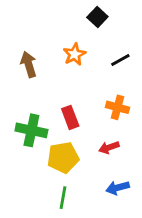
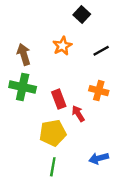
green cross: (31, 130) -> (23, 87), moved
red arrow: (109, 148) -> (78, 114), moved, turned 77

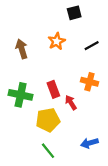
black square: (82, 14) -> (74, 13), turned 32
green cross: (23, 87) -> (21, 95), moved
green line: (53, 167) -> (48, 151), turned -49

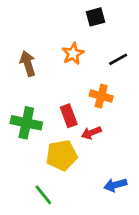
orange cross: (89, 82) -> (101, 96), moved
red arrow: (71, 103) -> (91, 133), turned -80
green line: (48, 151) -> (43, 195), moved

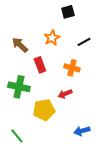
brown arrow: (28, 64) -> (20, 45), turned -30
red rectangle: (69, 116) -> (40, 65), moved
green line: (43, 195) -> (17, 136), moved

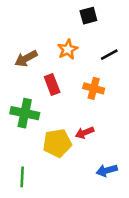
brown arrow: (20, 45) -> (26, 58), turned -72
red arrow: (65, 94) -> (85, 133), moved
green line: (17, 136) -> (22, 177), turned 42

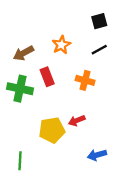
black square: (88, 16) -> (99, 21), moved
green cross: (25, 113) -> (20, 89), moved

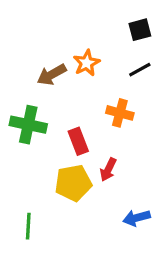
brown arrow: (24, 53) -> (52, 75), moved
red rectangle: (47, 77) -> (78, 141), moved
red arrow: (77, 121) -> (108, 170), turned -42

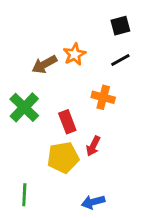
green cross: (28, 125) -> (24, 107), turned 32
blue arrow: (137, 218) -> (93, 202), moved

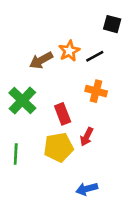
black square: (120, 26) -> (112, 24), turned 30
black line: (120, 60) -> (95, 56), moved
green line: (24, 195) -> (16, 154), moved

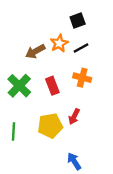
black square: (112, 24) -> (78, 20), moved, turned -35
red rectangle: (63, 114) -> (52, 86), moved
blue arrow: (87, 189) -> (74, 161), turned 72

